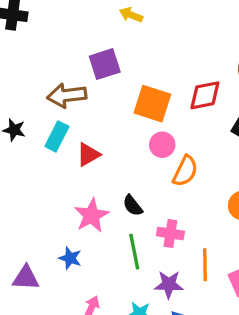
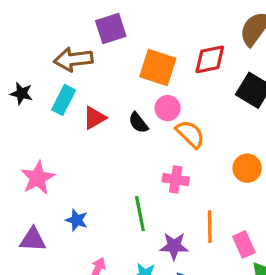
orange semicircle: (185, 171) -> (190, 134), turned -72
black semicircle: (133, 206) -> (138, 123), moved
pink star: (91, 215) -> (38, 178), moved
pink cross: (170, 233) -> (176, 180), moved

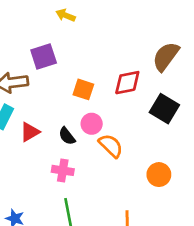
orange square: (158, 67) -> (83, 89), size x0.7
pink cross: (176, 180) -> (63, 170), moved

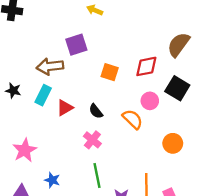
pink circle: (92, 124) -> (150, 101), moved
pink cross: (63, 170) -> (92, 140), turned 30

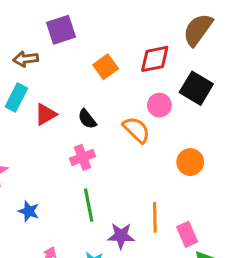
brown arrow: (50, 66) -> (26, 59), size x0.7
orange square: (110, 72) -> (106, 67), turned 36
pink cross: (92, 140) -> (83, 157), turned 30

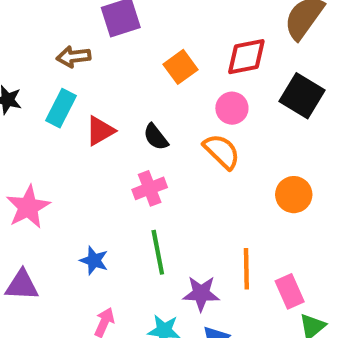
pink circle: (159, 105) -> (232, 108), moved
blue star: (29, 211) -> (94, 260), moved

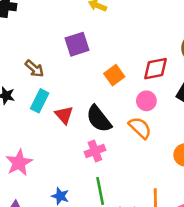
brown arrow: (73, 57) -> (34, 69), moved, turned -132
red triangle: (100, 131) -> (64, 115), turned -42
black semicircle: (156, 137) -> (99, 119), size x1.6

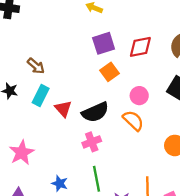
purple square: (77, 44) -> (104, 43), moved
red diamond: (155, 69) -> (140, 47), moved
black semicircle: (99, 119) -> (95, 112), turned -76

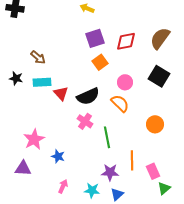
cyan rectangle: (41, 96) -> (42, 82), turned 60
pink cross: (92, 142) -> (85, 121), turned -35
pink star: (22, 153) -> (34, 139), moved
green line: (96, 179) -> (107, 137), moved

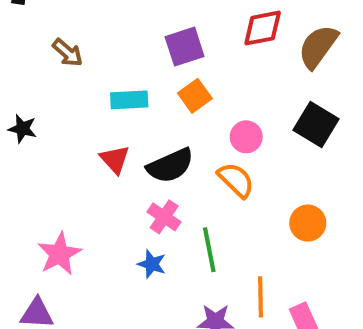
red diamond: (126, 41) -> (263, 28), moved
brown arrow: (38, 57) -> (68, 53), moved
cyan rectangle: (42, 82) -> (129, 100), moved
blue star: (58, 156) -> (152, 264), moved

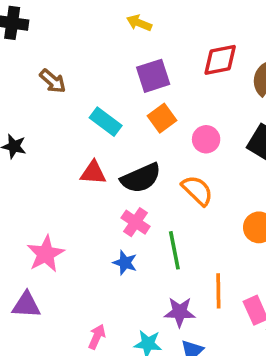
cyan rectangle: (129, 100) -> (106, 122), turned 40
pink circle: (246, 137) -> (206, 139), moved
red triangle: (115, 159) -> (93, 173), turned -44

